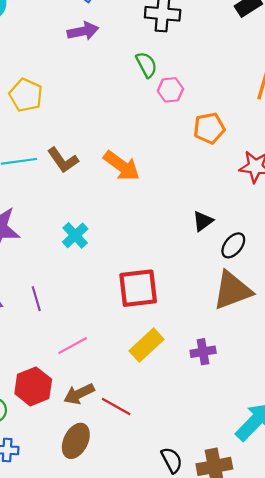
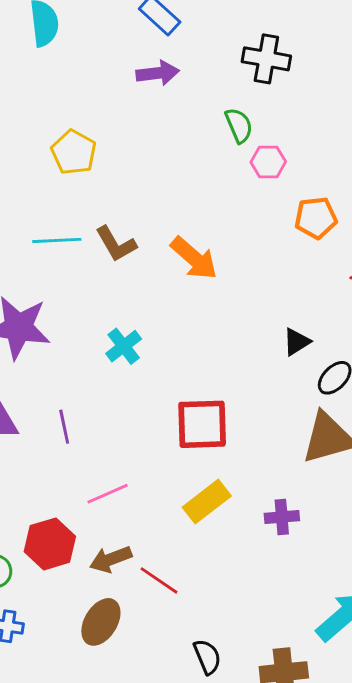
black semicircle: (172, 460) -> (207, 657), moved

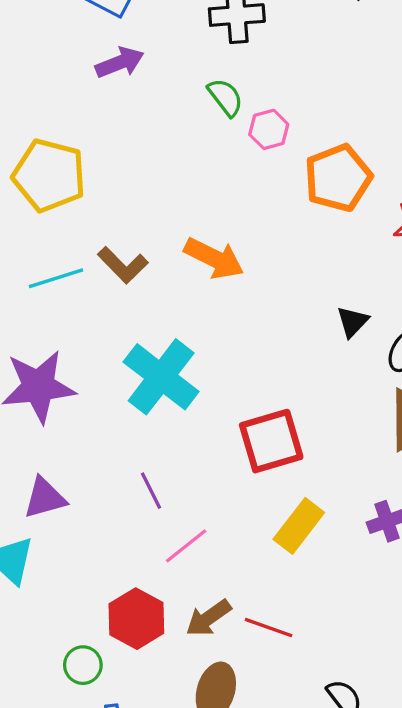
yellow pentagon: (74, 152) -> (49, 175), size x1.4
orange pentagon: (316, 218) -> (338, 178), size x1.4
cyan cross: (124, 346) -> (161, 377), size x1.8
purple line: (64, 427) -> (151, 491), moved

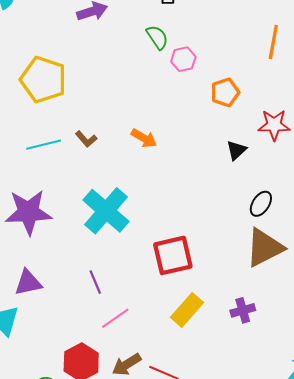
orange pentagon: (338, 178) -> (225, 92), size x0.7
orange arrow: (214, 258) -> (144, 138), size x0.7
brown L-shape: (123, 265) -> (86, 139), size x0.7
black triangle: (353, 322) -> (236, 150), moved

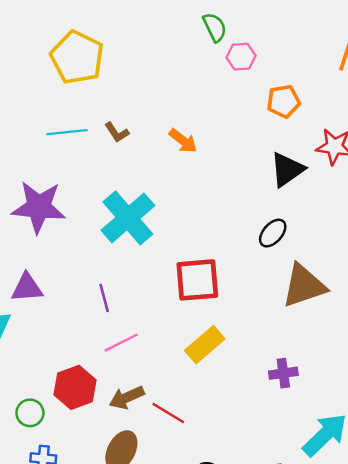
black triangle: (236, 150) -> (287, 170), size x1.5
black ellipse: (261, 204) -> (273, 233), moved
purple cross: (243, 310) -> (283, 373), moved

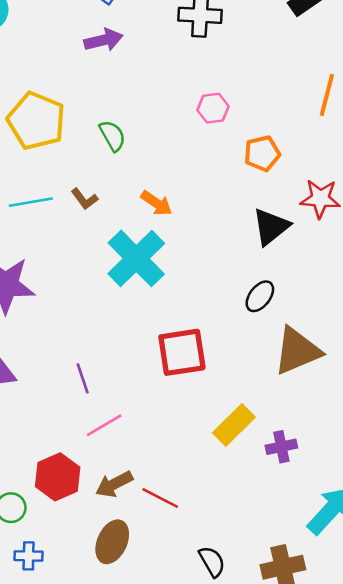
green semicircle: (215, 27) -> (112, 136), moved
cyan cross: (128, 218) -> (136, 258), moved
yellow rectangle: (205, 345) -> (234, 425), moved

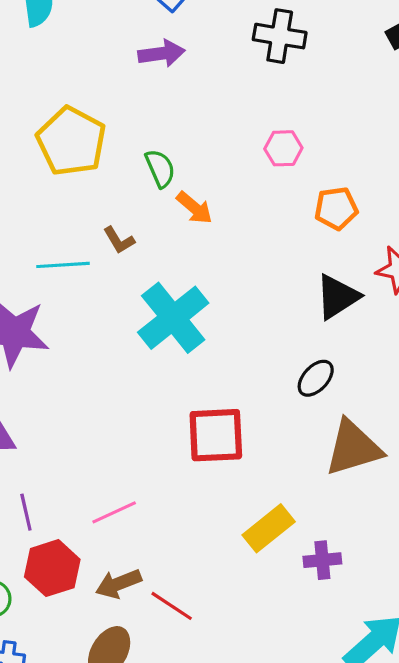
cyan line: (31, 202) -> (63, 265), moved
orange arrow: (157, 203) -> (194, 208), moved
purple line: (83, 378) -> (26, 512), moved

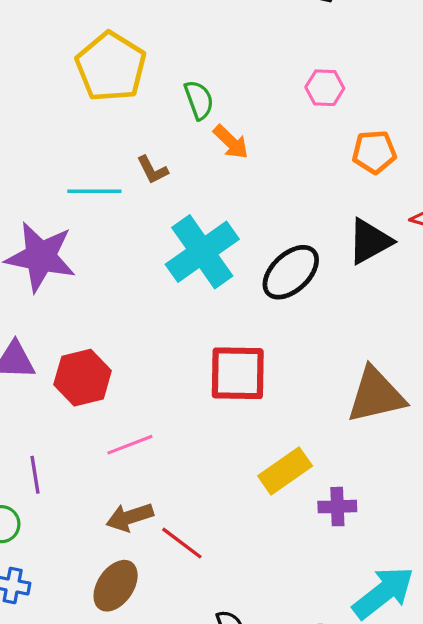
black ellipse: (316, 378) -> (291, 272), moved, size x1.5
purple line: (26, 512) -> (35, 475), moved
red hexagon: (52, 568) -> (83, 378), moved

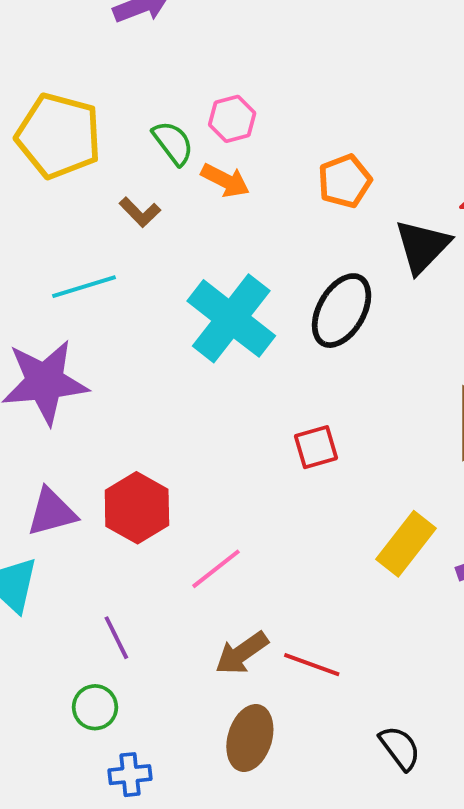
pink hexagon: (325, 88) -> (232, 119), moved
orange pentagon: (374, 152) -> (345, 181), moved
brown L-shape: (152, 170) -> (140, 212), moved
red square: (238, 373) -> (316, 447), size x0.6

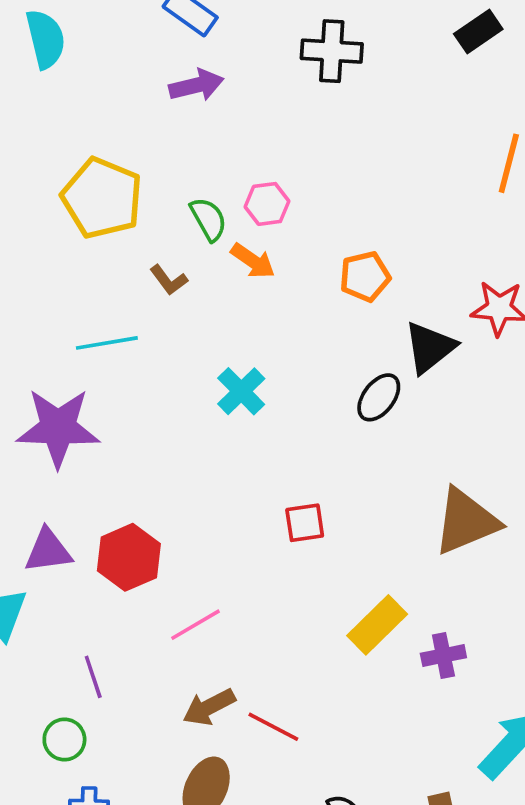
black ellipse: (342, 311) -> (379, 397), moved, size x0.7
cyan cross: (231, 318) -> (241, 391), size x0.6

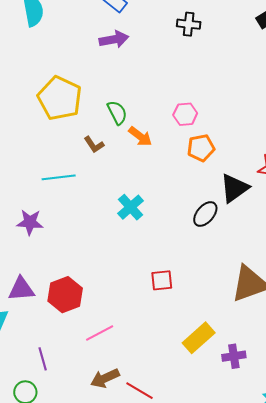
black cross: (332, 51) -> (189, 24), size x0.7
pink hexagon: (267, 204) -> (185, 114), moved
purple star: (58, 428) -> (30, 222), size x0.6

